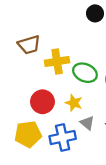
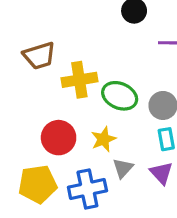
yellow star: (74, 103) -> (104, 139), turned 30
gray triangle: (87, 123) -> (123, 168), turned 32

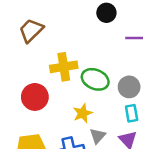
brown trapezoid: (39, 56) -> (31, 30), moved, turned 152
red circle: (59, 138) -> (35, 97), moved

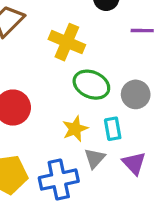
yellow cross: (64, 67) -> (67, 42), moved, turned 32
cyan rectangle: (132, 113) -> (113, 129), moved

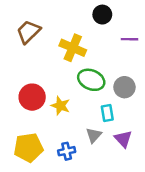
yellow star: (75, 129) -> (60, 106), moved, turned -30
blue cross: (59, 180) -> (67, 151), size x0.6

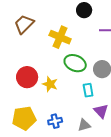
gray triangle: (94, 135) -> (84, 125), moved, turned 32

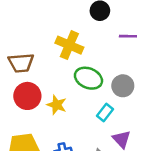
brown trapezoid: (24, 24) -> (21, 63), moved, turned -140
cyan rectangle: (88, 90) -> (105, 113), turned 48

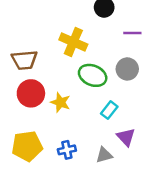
gray circle: (123, 86) -> (127, 69), moved

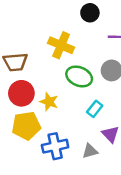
yellow pentagon: (27, 146) -> (26, 126), moved
blue cross: (67, 150) -> (55, 146), size x1.5

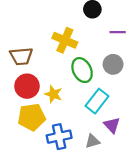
green ellipse: (79, 76) -> (82, 70), turned 40
cyan rectangle: (95, 109) -> (97, 101), size x1.5

